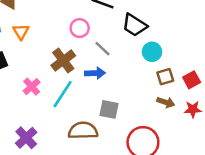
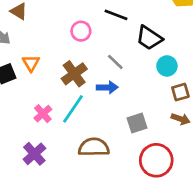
pink circle: (80, 28) -> (81, 31), moved
orange triangle: (21, 32) -> (31, 63), moved
pink cross: (32, 87) -> (43, 114), moved
gray square: (109, 109) -> (137, 123), moved, turned -30

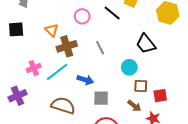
black trapezoid: (149, 38) -> (146, 44), moved
orange triangle: (31, 63) -> (52, 30), moved, turned -32
cyan circle: (167, 66) -> (129, 67), moved
blue arrow: (107, 87) -> (85, 80), moved

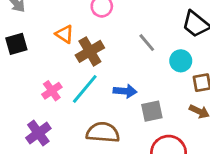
gray line: (100, 48) -> (147, 43), moved

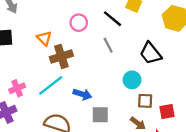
gray line: (147, 43) -> (108, 45), moved
pink cross: (52, 91) -> (17, 88), moved

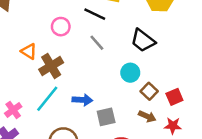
brown square: (145, 101) -> (149, 91), turned -35

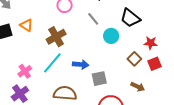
orange triangle: (29, 51) -> (26, 25), moved
cyan circle: (130, 73) -> (111, 36), moved
brown arrow: (147, 116) -> (138, 87), moved
red star: (173, 126) -> (151, 43), moved

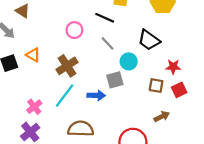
brown square: (134, 59) -> (156, 86), turned -32
gray square: (99, 79) -> (115, 80), moved
brown arrow: (138, 87) -> (162, 117), turned -48

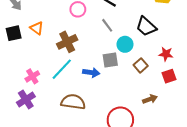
brown square: (156, 86) -> (141, 65), moved, turned 32

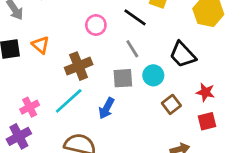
gray square: (110, 60) -> (123, 78), moved
blue arrow: (91, 73) -> (106, 108), turned 105

